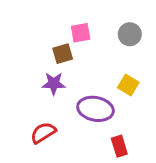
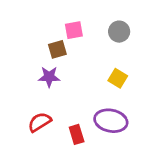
purple ellipse: (95, 109) -> (111, 121), moved
red rectangle: (119, 146) -> (77, 134), moved

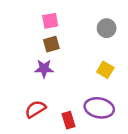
pink square: (74, 30) -> (50, 21), moved

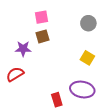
purple star: (44, 69) -> (23, 49), moved
red semicircle: (35, 109) -> (15, 74), moved

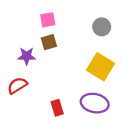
yellow square: (87, 58) -> (101, 67), size x1.6
red rectangle: (57, 100) -> (57, 108), moved

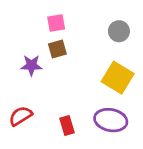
red semicircle: (17, 85) -> (21, 116), moved

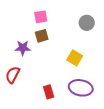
yellow square: (118, 78) -> (75, 58), moved, size x0.7
red semicircle: (21, 116) -> (13, 75), moved, turned -30

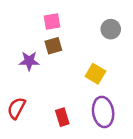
red semicircle: (13, 75) -> (16, 108), moved
purple ellipse: (81, 88) -> (103, 112), turned 70

